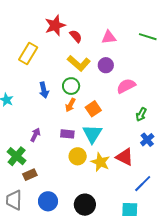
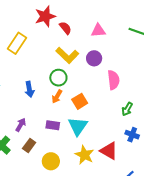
pink semicircle: (126, 86) -> (113, 80), turned 108
blue arrow: (44, 90) -> (29, 89), moved
blue cross: (147, 140) -> (132, 135), turned -32
yellow circle: (78, 156) -> (51, 161), moved
brown rectangle: (30, 175) -> (29, 145), moved, turned -32

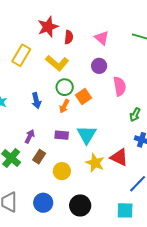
red semicircle: (65, 28) -> (69, 37), turned 48
pink triangle: (98, 31) -> (102, 38), turned 49
yellow L-shape: (67, 55) -> (57, 63), moved
orange square: (80, 101) -> (83, 97), moved

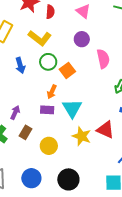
blue arrow: (36, 101) -> (20, 65), moved
orange arrow: (64, 106) -> (52, 92), moved

